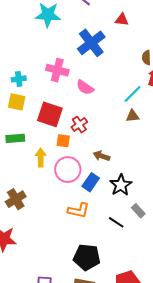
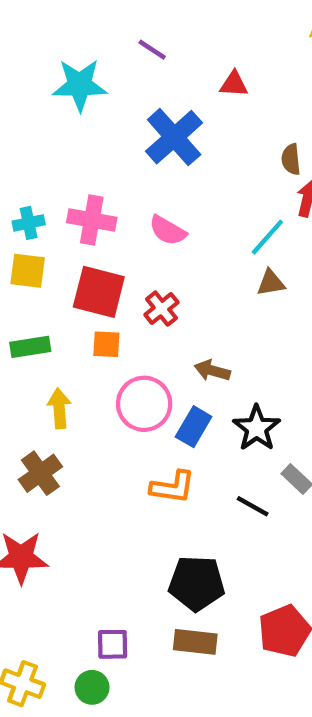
pink cross: (57, 70) -> (92, 220), moved
orange square: (63, 141) -> (106, 344), moved
yellow arrow: (41, 158) -> (59, 408), moved

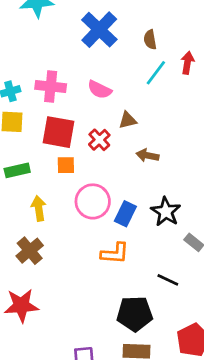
brown semicircle: (291, 159) -> (150, 40), moved
cyan line: (267, 237) -> (156, 73), moved
brown triangle: (271, 283) -> (128, 120), moved
brown arrow: (212, 371) -> (148, 155), moved
black line: (253, 506) -> (168, 280), moved

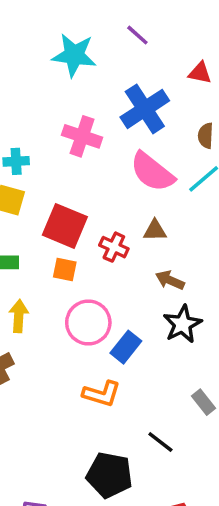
pink cross: (51, 86) -> (82, 136), moved
pink semicircle: (100, 90) -> (152, 172), moved, size x1.5
red cross: (99, 140) -> (114, 247), turned -35
black star: (166, 212) -> (182, 324), moved

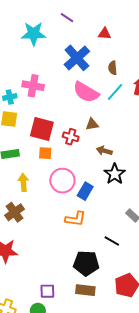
pink cross: (82, 136) -> (33, 86), moved

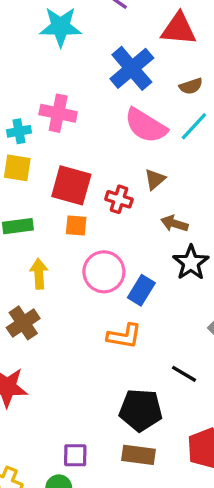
red triangle: (105, 34) -> (179, 29), size x1.6
brown semicircle: (113, 68) -> (191, 86), turned -104
brown triangle: (92, 124) -> (155, 179), turned -32

